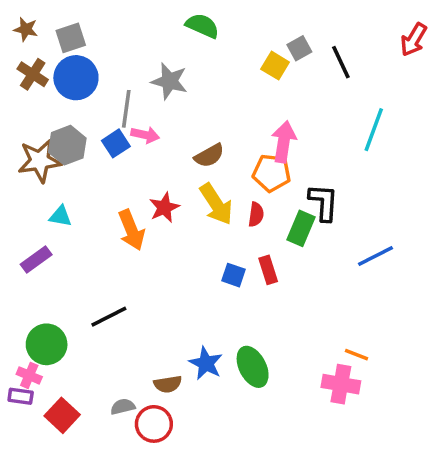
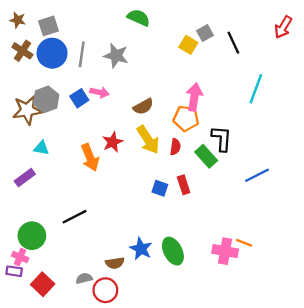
gray line: (126, 109) -> (82, 54), moved
green rectangle: (301, 228) -> (206, 156), turned -65
pink cross: (341, 384) -> (225, 251), moved

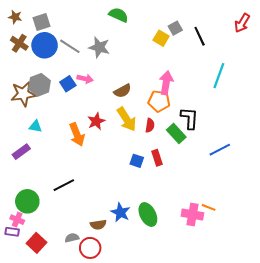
gray line: (82, 54) -> (70, 46), turned -65

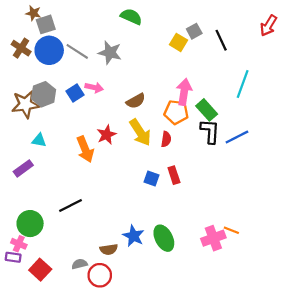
brown star: (15, 17) -> (33, 13), moved
green rectangle: (176, 133) -> (207, 110), moved
blue line: (220, 150) -> (237, 137), moved
pink cross: (192, 215) -> (213, 238), turned -30

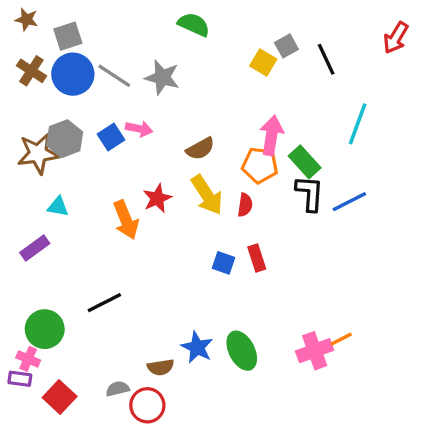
brown star: (33, 13) -> (26, 19), moved
orange line: (231, 230) -> (341, 339), turned -48

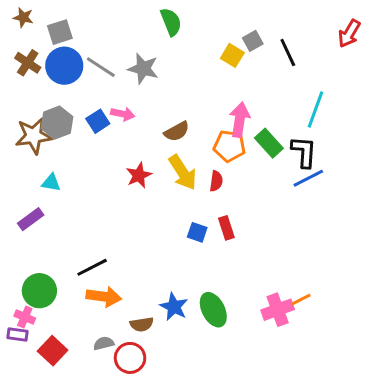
green semicircle: (194, 24) -> (171, 22), turned 44
black L-shape: (310, 193) -> (304, 152), moved
orange arrow: (126, 220) -> (104, 297), moved, turned -60

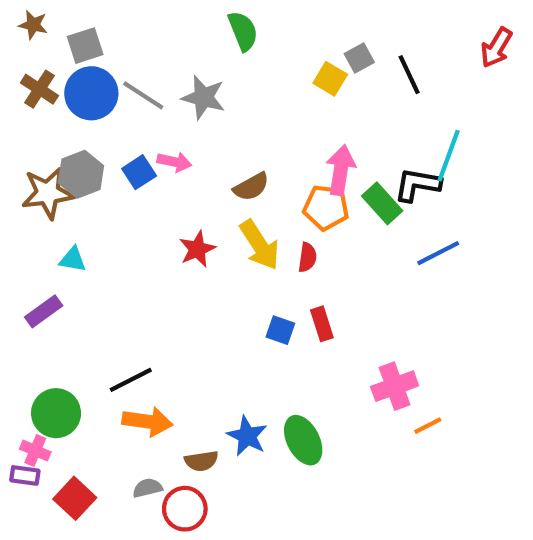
black L-shape: (304, 152) -> (417, 185), moved, turned -84
pink cross: (278, 310) -> (395, 386), moved

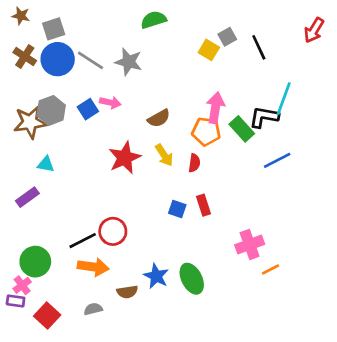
green semicircle: (243, 31) -> (154, 20), turned -85
yellow arrow: (260, 245) -> (164, 155), size x0.7
red star: (197, 249) -> (125, 158), size x1.4
pink cross: (35, 451) -> (22, 285), turned 30
red circle: (185, 509) -> (113, 231), moved

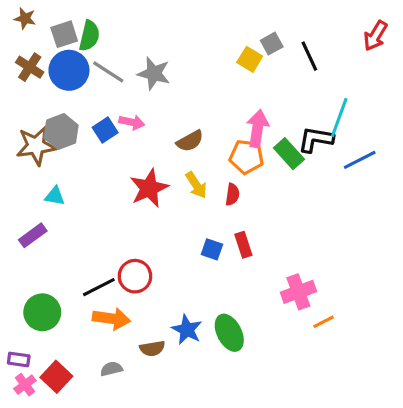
green semicircle: (154, 20) -> (89, 36), moved, turned 120
blue line: (277, 160) -> (360, 160), moved
pink cross: (22, 285) -> (25, 385), moved

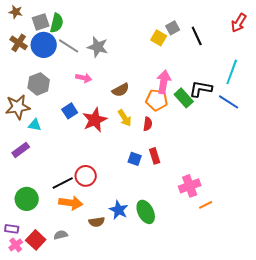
cyan line: (339, 117) -> (232, 72), moved
blue square: (105, 130) -> (70, 111), moved
brown star: (36, 146) -> (18, 107), moved
blue line: (360, 160) -> (229, 102), turned 60
gray semicircle: (111, 369) -> (61, 235), moved

